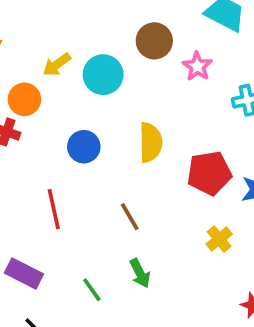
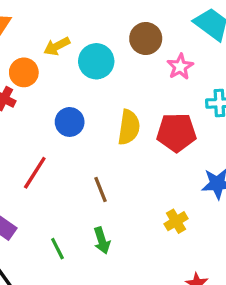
red pentagon: (209, 173) -> (176, 132), moved
red line: (54, 209) -> (35, 173), turned 36

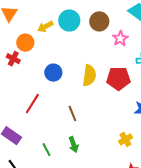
cyan circle: (96, 61) -> (69, 21), moved
yellow cross: (176, 221) -> (125, 139), moved

